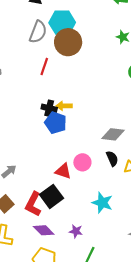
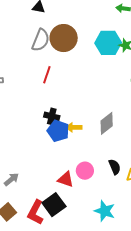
cyan hexagon: (62, 23) -> (108, 43), moved
brown circle: (68, 42) -> (64, 38), moved
yellow arrow: (64, 106) -> (74, 127), moved
gray diamond: (113, 134) -> (107, 123), moved, turned -45

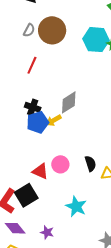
gray semicircle: (41, 40) -> (29, 30), size x0.6
gray diamond: (107, 123) -> (69, 102), moved
yellow arrow: (74, 127) -> (54, 120), turned -35
blue pentagon: (58, 131) -> (38, 122), turned 30

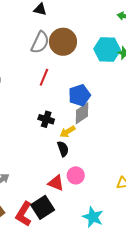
gray semicircle: (29, 30) -> (40, 42), size x1.6
blue pentagon: (38, 122) -> (79, 95), moved
black semicircle: (90, 164) -> (63, 149), moved

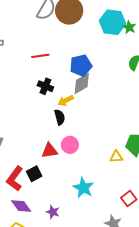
red line: (44, 77) -> (40, 56), moved, turned 54
red triangle: (56, 183) -> (50, 151), turned -36
black square: (43, 207) -> (34, 174), size x0.7

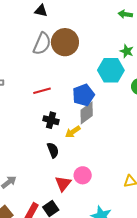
cyan hexagon: (112, 22) -> (111, 70), moved
black semicircle: (60, 117) -> (53, 150), moved
red triangle: (50, 151) -> (63, 184), turned -36

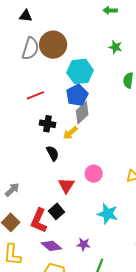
cyan hexagon: (111, 70) -> (80, 71), moved
pink circle: (83, 175) -> (94, 174), moved

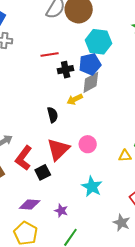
black cross: (47, 124) -> (66, 70), moved, turned -35
red triangle: (66, 185) -> (58, 149), size x1.4
red L-shape: (39, 221) -> (24, 158), moved
purple diamond: (51, 246) -> (30, 205), turned -50

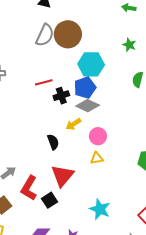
gray diamond: (91, 82) -> (88, 106), turned 60
pink circle: (88, 144) -> (98, 136), moved
yellow triangle: (125, 156) -> (97, 158), moved

